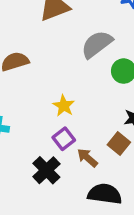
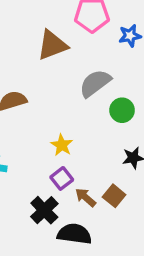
brown square: (119, 144) -> (114, 196), moved
black semicircle: (105, 194) -> (74, 234), moved

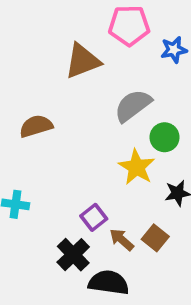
yellow star: (62, 145) -> (137, 167), moved, size x1.4

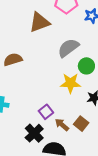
yellow star: (137, 167) -> (70, 83), turned -30

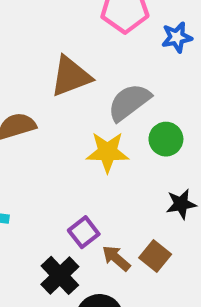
brown triangle: (40, 22) -> (71, 76), moved
yellow star: (70, 83) -> (107, 152), moved

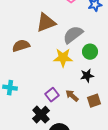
black star: (181, 204) -> (87, 76), moved
brown square: (155, 256) -> (94, 101), moved, turned 32
brown arrow: (116, 258) -> (72, 96), moved

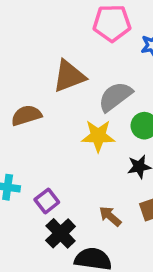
purple square: (52, 95) -> (47, 201), moved
brown arrow: (72, 96) -> (110, 216), moved

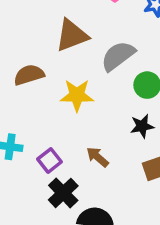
yellow star: (98, 136) -> (77, 95), moved
brown arrow: (110, 216) -> (97, 157), moved

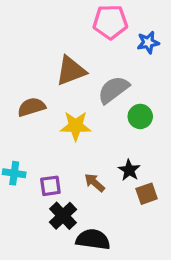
black star: (142, 126) -> (129, 170), moved, turned -30
purple square: (50, 160) -> (50, 186), turned 30

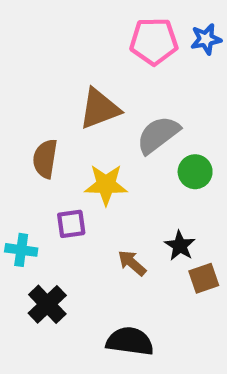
blue star: (148, 42) -> (206, 39), moved
brown semicircle: (31, 107) -> (45, 159), turned -64
purple square: (50, 186) -> (71, 224), moved
black cross: (63, 216) -> (47, 304), moved

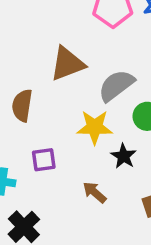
yellow star: (106, 185) -> (95, 127), moved
black star: (180, 246) -> (124, 156), moved

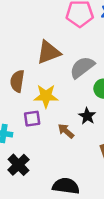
yellow star: (95, 127) -> (46, 96), moved
brown arrow: (95, 192) -> (66, 131), moved

